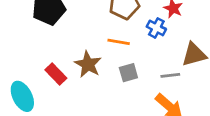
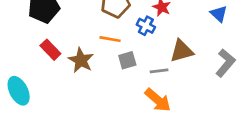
gray square: (128, 73) -> (127, 60), moved
red rectangle: (56, 74) -> (50, 50), moved

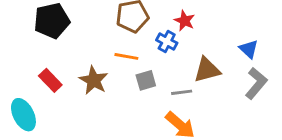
blue triangle: (219, 14) -> (249, 49), moved
red rectangle: (50, 50) -> (50, 80), moved

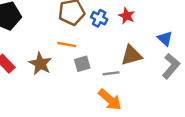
red star: (185, 21) -> (127, 16), moved
blue cross: (167, 42) -> (99, 18), moved

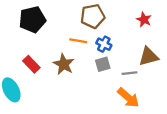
blue cross: (99, 18) -> (104, 44), moved
orange line: (67, 45) -> (78, 41), moved

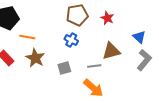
brown pentagon: (93, 16) -> (77, 15), moved
orange line: (78, 41) -> (27, 37), moved
gray square: (103, 64) -> (64, 68), moved

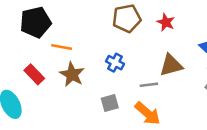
blue cross: (71, 40) -> (115, 63), moved
gray square: (64, 68) -> (110, 103), moved

